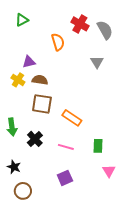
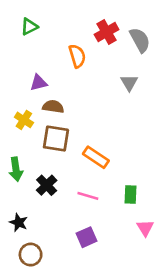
red cross: (80, 24) -> (107, 32), turned 30
yellow cross: (18, 80) -> (24, 120), moved

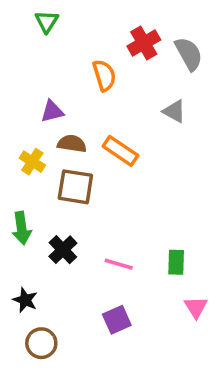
green triangle: (29, 27) -> (47, 21), moved, turned -30
gray triangle: (129, 83) -> (174, 111), turned -30
orange rectangle: (96, 157) -> (120, 151), moved

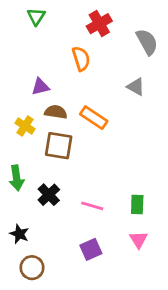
red cross: (144, 43) -> (99, 24), moved
pink triangle: (196, 307) -> (139, 240), moved

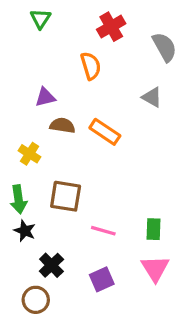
yellow cross: (25, 126) -> (29, 154), moved
brown square: (59, 146) -> (66, 196), moved
black cross: (49, 195) -> (51, 265), moved
black star: (19, 234) -> (25, 231), moved
pink triangle: (139, 240) -> (155, 268), size x1.4

